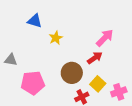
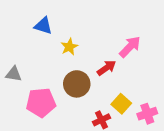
red arrow: (95, 58) -> (106, 68), moved
brown circle: (72, 73) -> (77, 84), moved

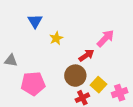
blue triangle: (43, 26) -> (35, 21), turned 42
brown circle: (77, 84) -> (75, 76), moved

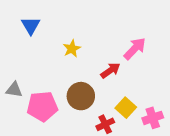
blue triangle: (35, 21) -> (31, 25), moved
gray triangle: (11, 60) -> (14, 90), moved
brown circle: (75, 76) -> (81, 96), moved

